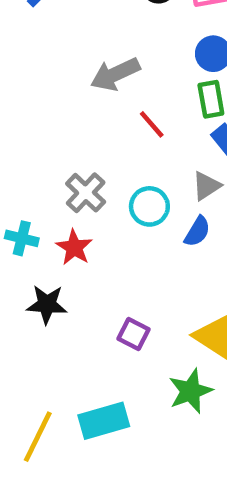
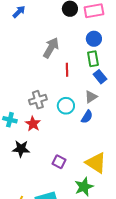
gray arrow: (115, 74) -> (51, 48), turned 145
red line: (152, 124) -> (67, 70), turned 40
gray cross: (86, 193) -> (38, 100), turned 30

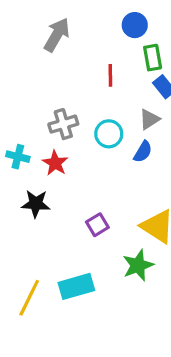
blue circle: (94, 39) -> (135, 25), moved
gray arrow: (51, 48) -> (57, 35), moved
purple square: (59, 162) -> (97, 225), turned 32

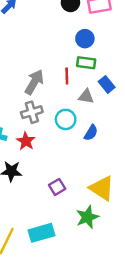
gray arrow: (57, 35) -> (34, 82), moved
green rectangle: (153, 58) -> (86, 63), moved, turned -72
gray triangle: (149, 119) -> (86, 97), moved, turned 42

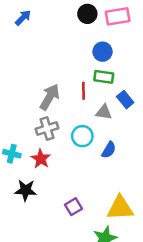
yellow triangle: (102, 188) -> (120, 208), turned -36

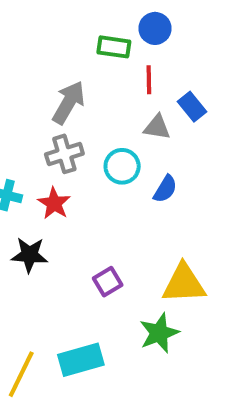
green rectangle: (104, 77) -> (114, 47), moved
red line: (84, 91) -> (149, 80), moved

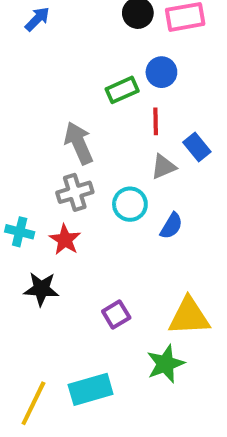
green rectangle: (114, 47) -> (122, 90), turned -32
gray arrow: (69, 103) -> (79, 143), turned -54
gray triangle: (157, 127) -> (163, 167), turned -32

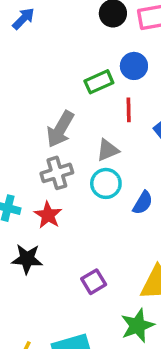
gray arrow: (79, 143) -> (60, 129), turned -126
gray triangle: (163, 167) -> (108, 150), moved

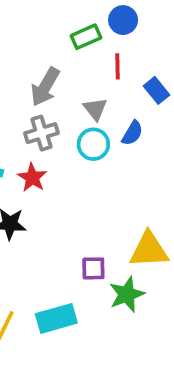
gray triangle: (108, 150) -> (95, 109), turned -45
blue semicircle: (143, 203) -> (132, 133), moved
purple square: (94, 282) -> (93, 268), moved, turned 30

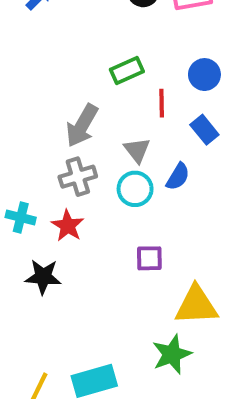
blue circle: (123, 20) -> (204, 75), moved
purple square: (93, 268) -> (149, 258), moved

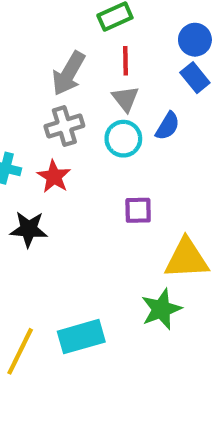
blue circle: (204, 75) -> (195, 40), moved
red line: (162, 103) -> (125, 61), moved

